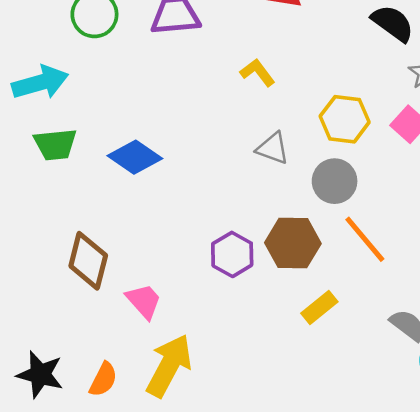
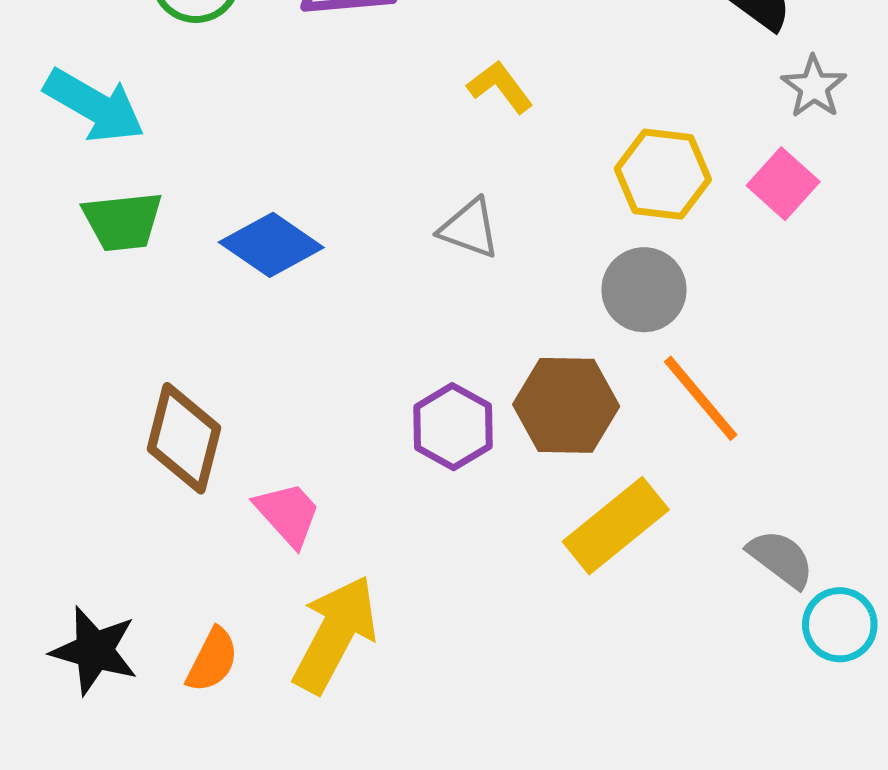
cyan arrow: (40, 83) -> (94, 106), turned 46
gray triangle: (273, 148) -> (469, 228), moved
yellow rectangle: (319, 307) -> (616, 526), size x1.5

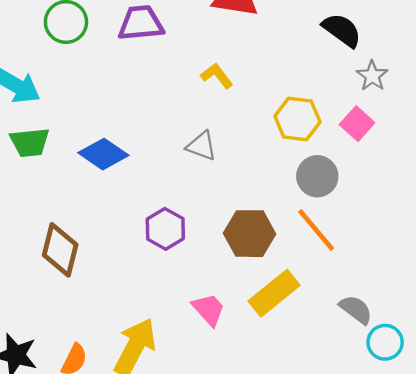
gray circle: (644, 290) -> (317, 176), moved
purple hexagon: (453, 427) -> (165, 229), moved
pink trapezoid: (288, 514) -> (209, 310), moved

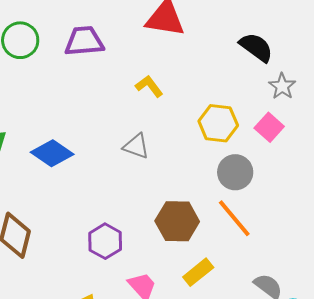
purple hexagon: (165, 229) -> (105, 241), moved
yellow rectangle: (274, 293) -> (198, 272), size x0.7

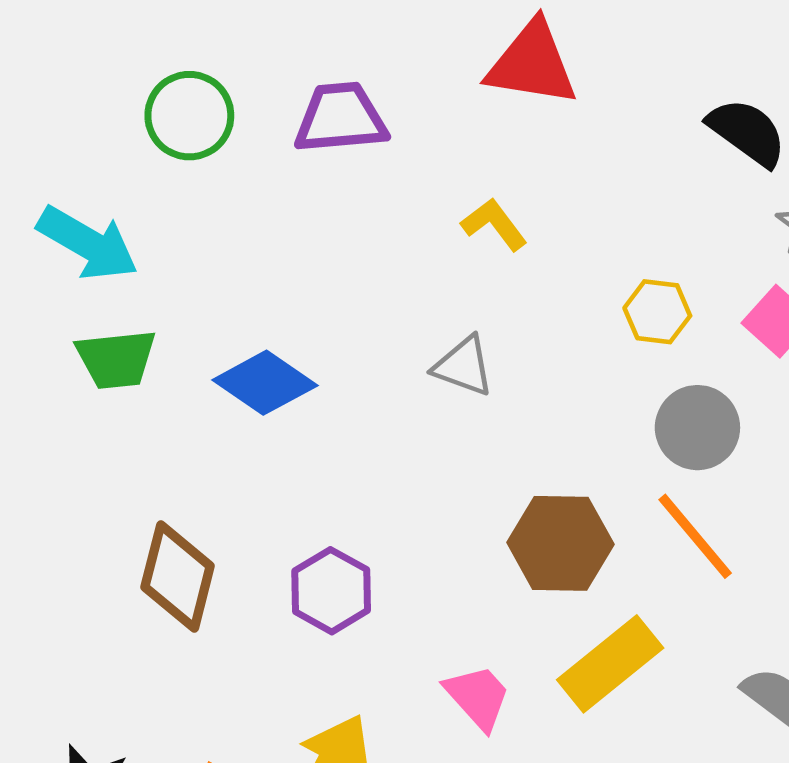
yellow hexagon: (218, 123) -> (657, 312), size x0.7
purple hexagon: (105, 241) -> (331, 591), moved
yellow rectangle: (198, 272) -> (610, 664), size x1.4

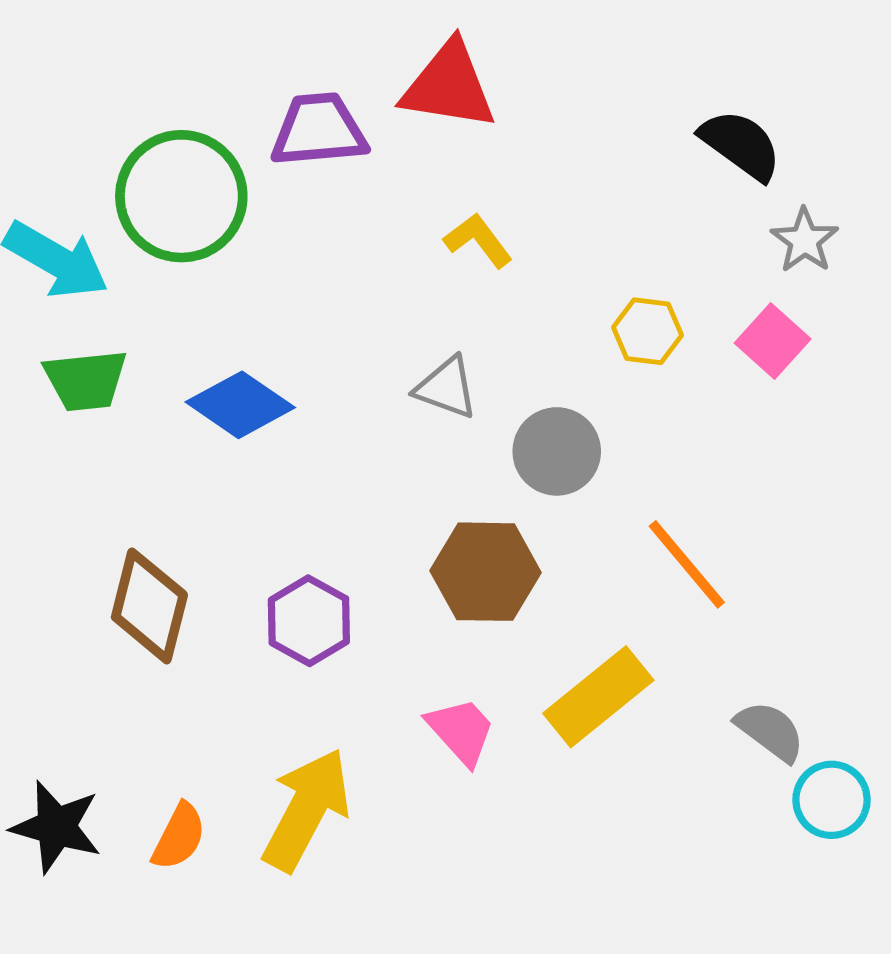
red triangle: (532, 64) -> (449, 86), moved
green circle: (189, 116) -> (181, 196), moved, size x1.4
gray circle: (697, 428) -> (557, 451), moved
brown hexagon: (560, 543) -> (486, 572), moved

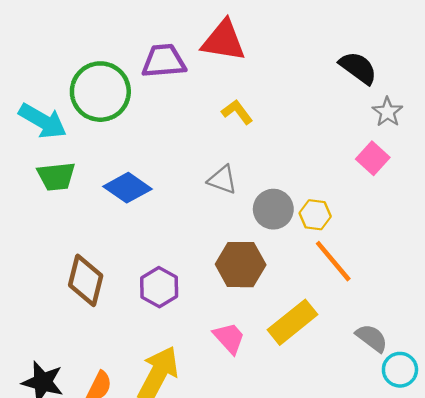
yellow hexagon: (647, 331) -> (315, 215), moved

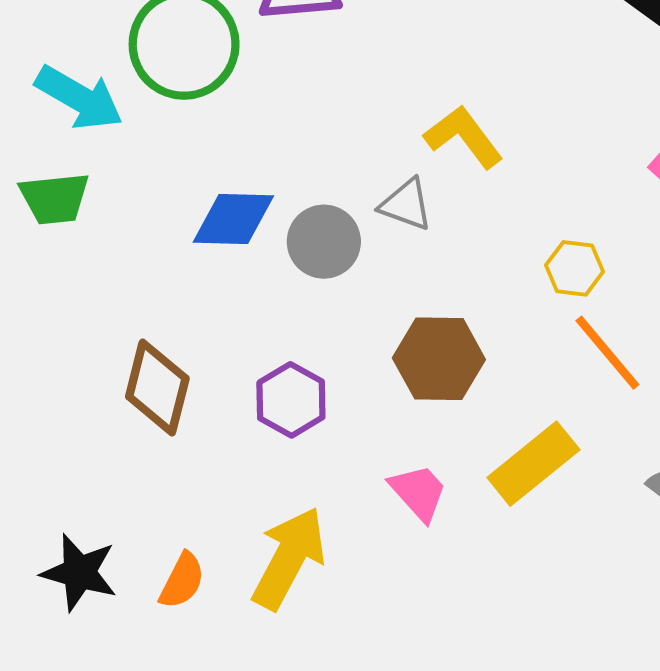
yellow L-shape: (237, 112) -> (464, 137), moved, size x1.4
green trapezoid: (56, 176) -> (55, 198), moved
blue diamond: (127, 188) -> (233, 219), turned -33
gray circle: (273, 209) -> (324, 242), moved

